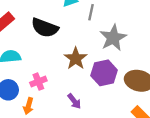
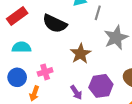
purple hexagon: (104, 73) -> (101, 86), moved

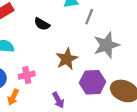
black semicircle: (55, 24) -> (42, 24), size x0.6
purple hexagon: (101, 86) -> (93, 82), moved

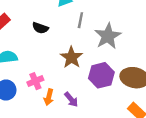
gray line: (89, 17) -> (80, 20), moved
orange arrow: (13, 97) -> (49, 97), moved

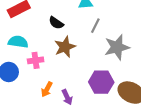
brown star: (71, 57) -> (65, 47), moved
pink cross: (35, 81) -> (36, 60), moved

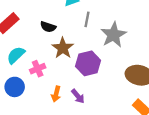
cyan semicircle: (18, 42) -> (16, 55), turned -36
purple hexagon: (101, 82) -> (88, 63), moved

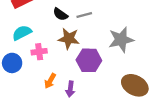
gray line: (87, 19) -> (84, 15), moved, turned 48
brown star: (63, 48) -> (69, 39), turned 30
purple arrow: (78, 96) -> (70, 89), turned 32

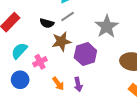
orange arrow: (50, 81) -> (58, 84), turned -48

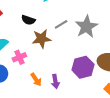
gray line: (68, 17) -> (61, 24), moved
purple hexagon: (85, 54) -> (83, 67), moved

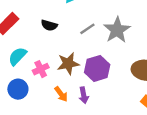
brown star: (41, 39) -> (68, 64), moved
purple hexagon: (83, 67) -> (97, 68), moved

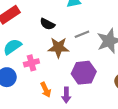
brown star: (68, 64) -> (58, 48), moved

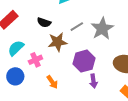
purple arrow: (66, 95) -> (93, 81), moved

